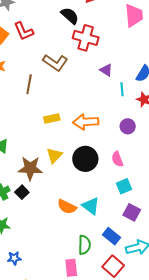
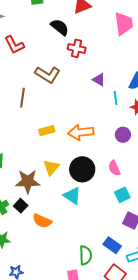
red cross: (86, 38) -> (77, 48), size x0.7
cyan triangle: (91, 206) -> (72, 196), moved
orange semicircle: (67, 207) -> (42, 221), moved

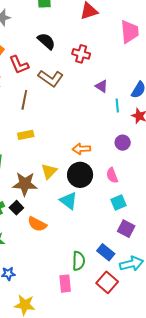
black semicircle: (60, 27) -> (46, 41), moved
red L-shape: (14, 45) -> (19, 65), moved
yellow rectangle: (47, 131) -> (26, 135), moved
orange arrow: (81, 132) -> (81, 149), moved, size x0.7

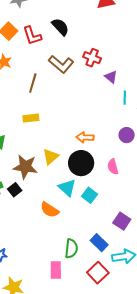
red cross: (81, 54) -> (92, 58), moved
red L-shape: (19, 65) -> (32, 36), moved
cyan square: (119, 203) -> (89, 195), moved, turned -35
orange semicircle: (37, 224) -> (50, 210), moved

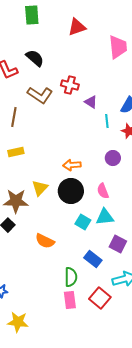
cyan triangle: (67, 188) -> (105, 217), moved, turned -42
blue rectangle: (99, 243) -> (93, 259), moved
pink rectangle: (56, 270) -> (70, 300), moved

